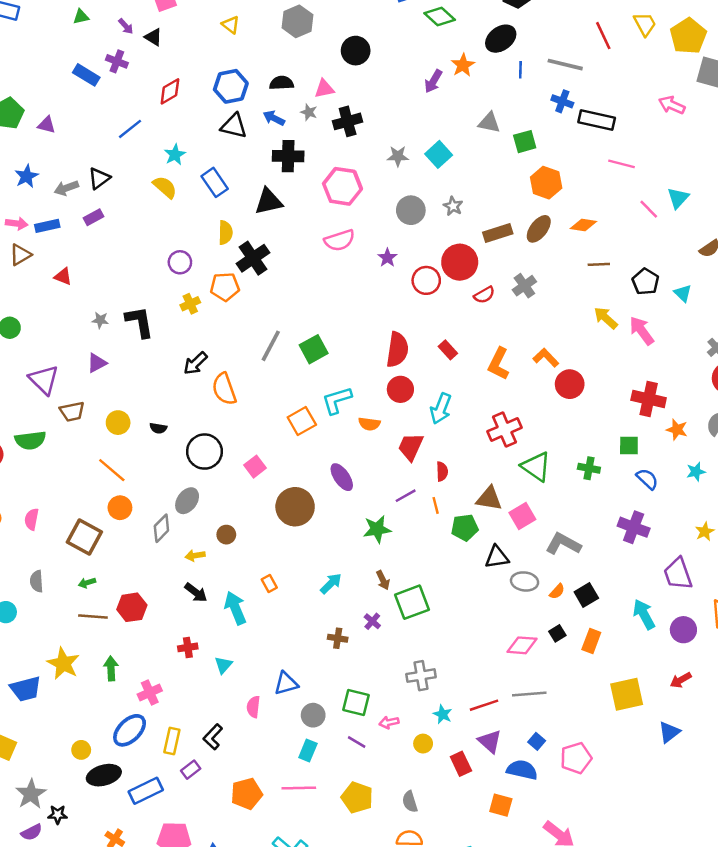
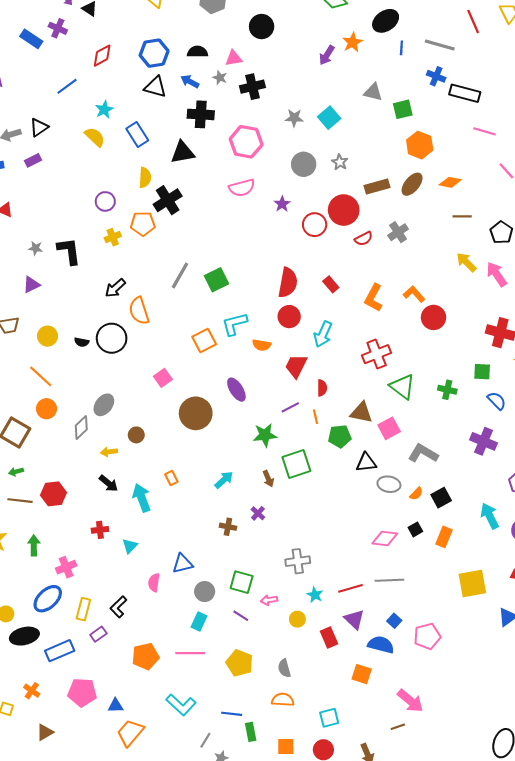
black circle: (204, 452) -> (112, 338), moved
green square: (412, 602) -> (296, 464), moved

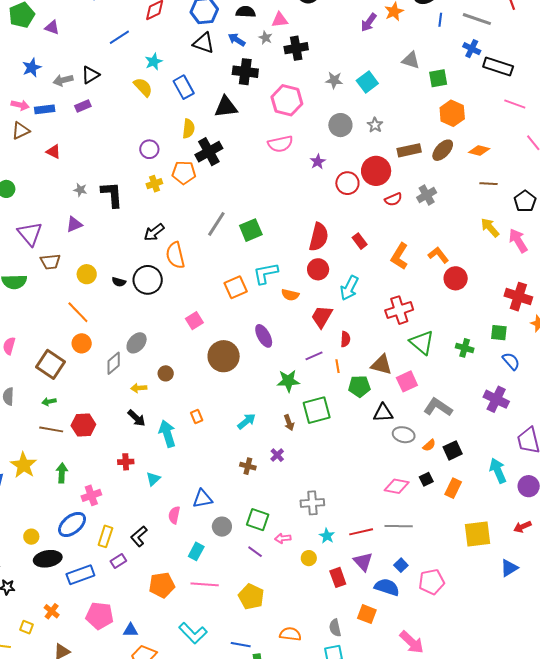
cyan rectangle: (199, 621) -> (196, 551), moved
gray semicircle: (284, 668) -> (335, 628), moved

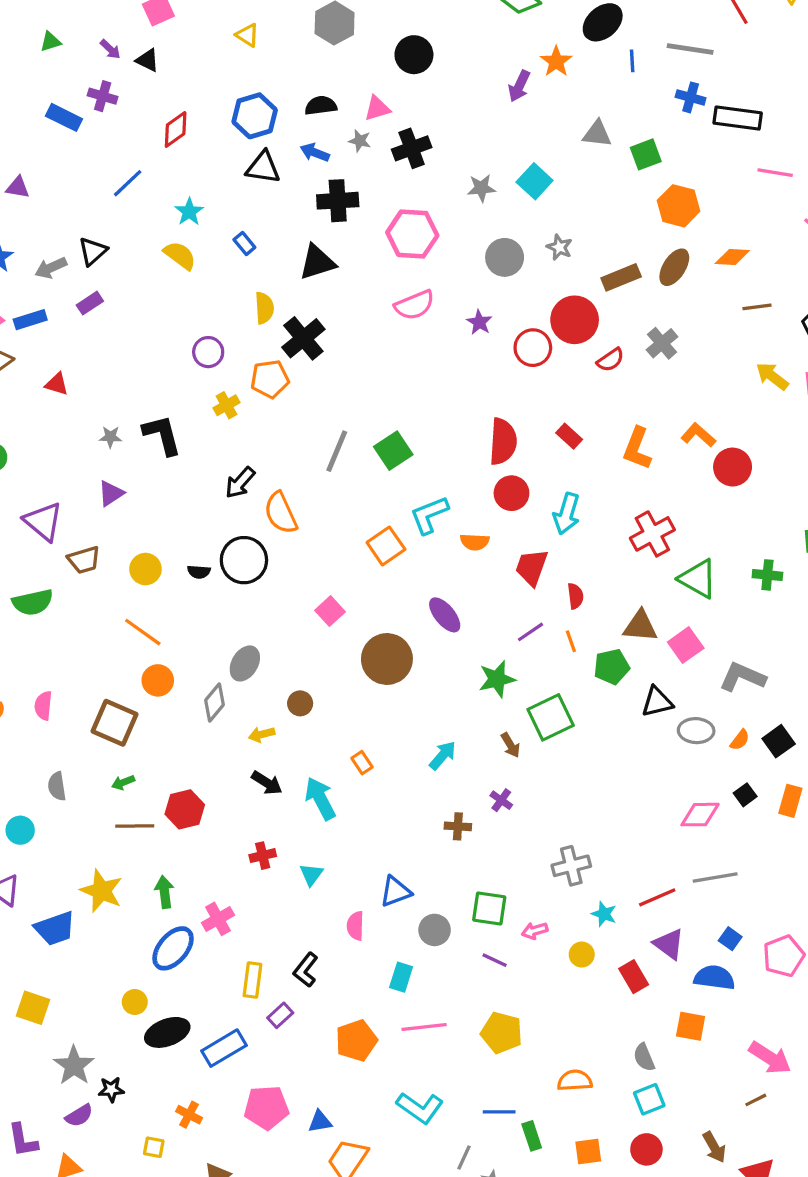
blue rectangle: (184, 87) -> (244, 244), size x0.6
blue ellipse: (72, 524) -> (173, 948), moved

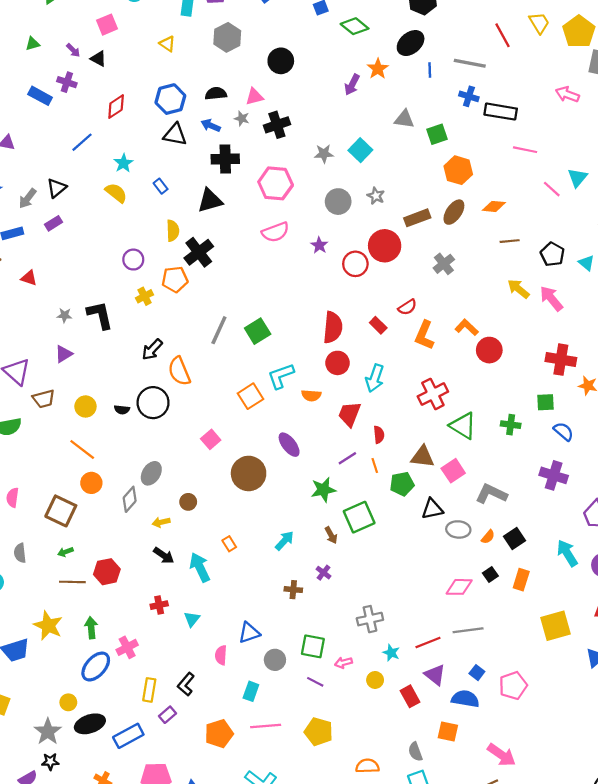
gray arrow: (51, 268) -> (28, 198), turned -30
red semicircle: (610, 360) -> (407, 307), moved
gray star: (74, 1066) -> (48, 732), moved

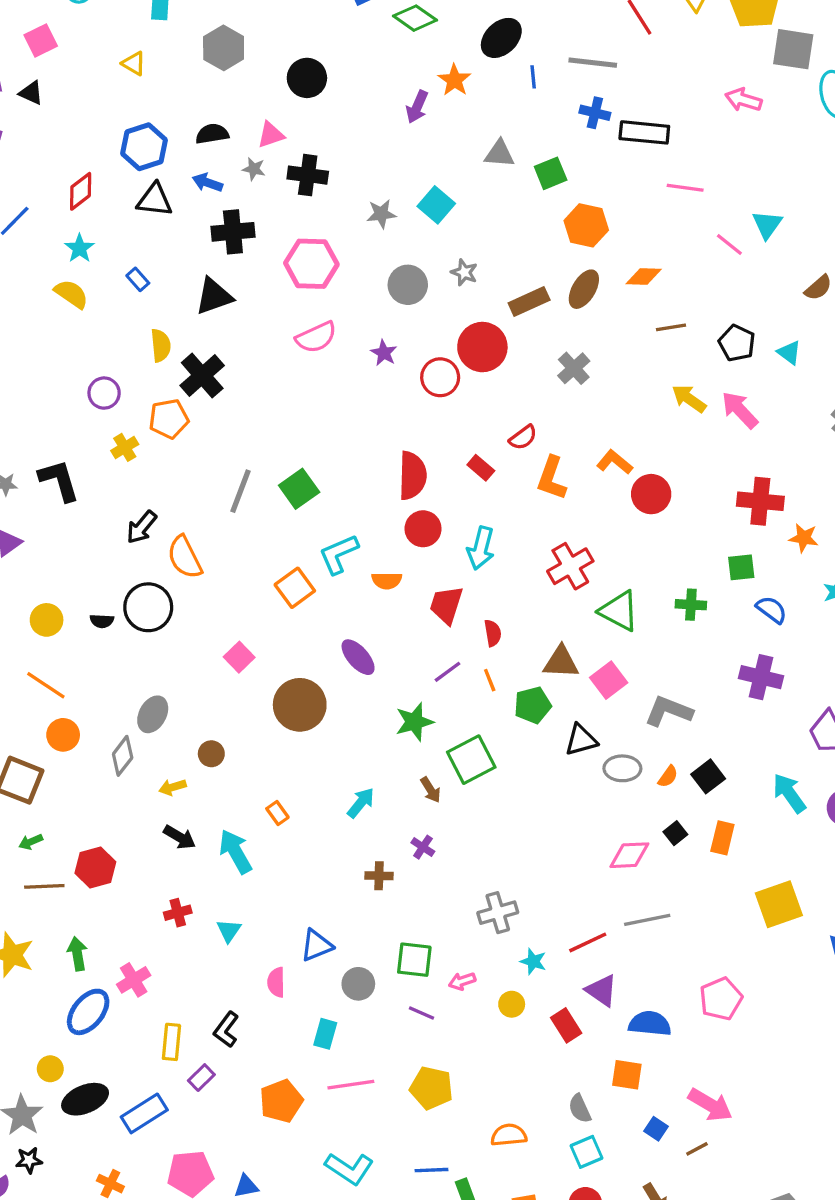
red diamond: (116, 107) -> (81, 191), moved
black cross: (277, 125) -> (308, 175), turned 30
blue square: (477, 673) -> (656, 1129), moved

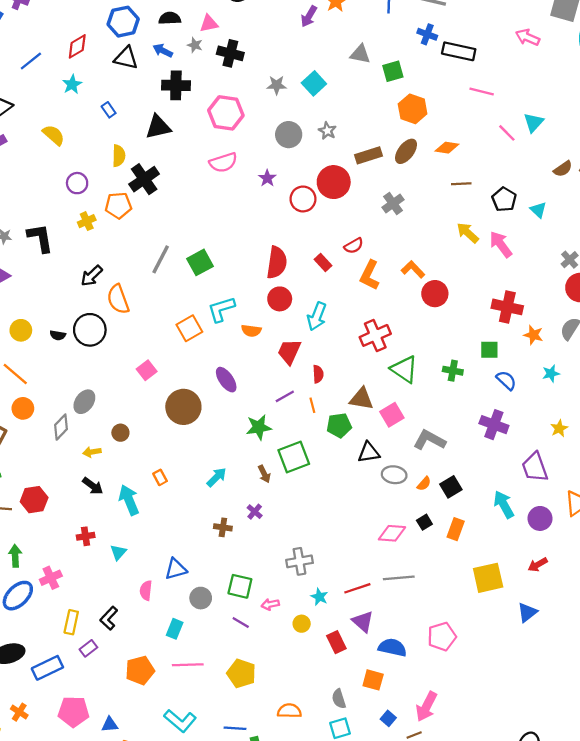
yellow semicircle: (71, 294) -> (54, 135), moved
pink arrow: (710, 1105) -> (426, 707), turned 80

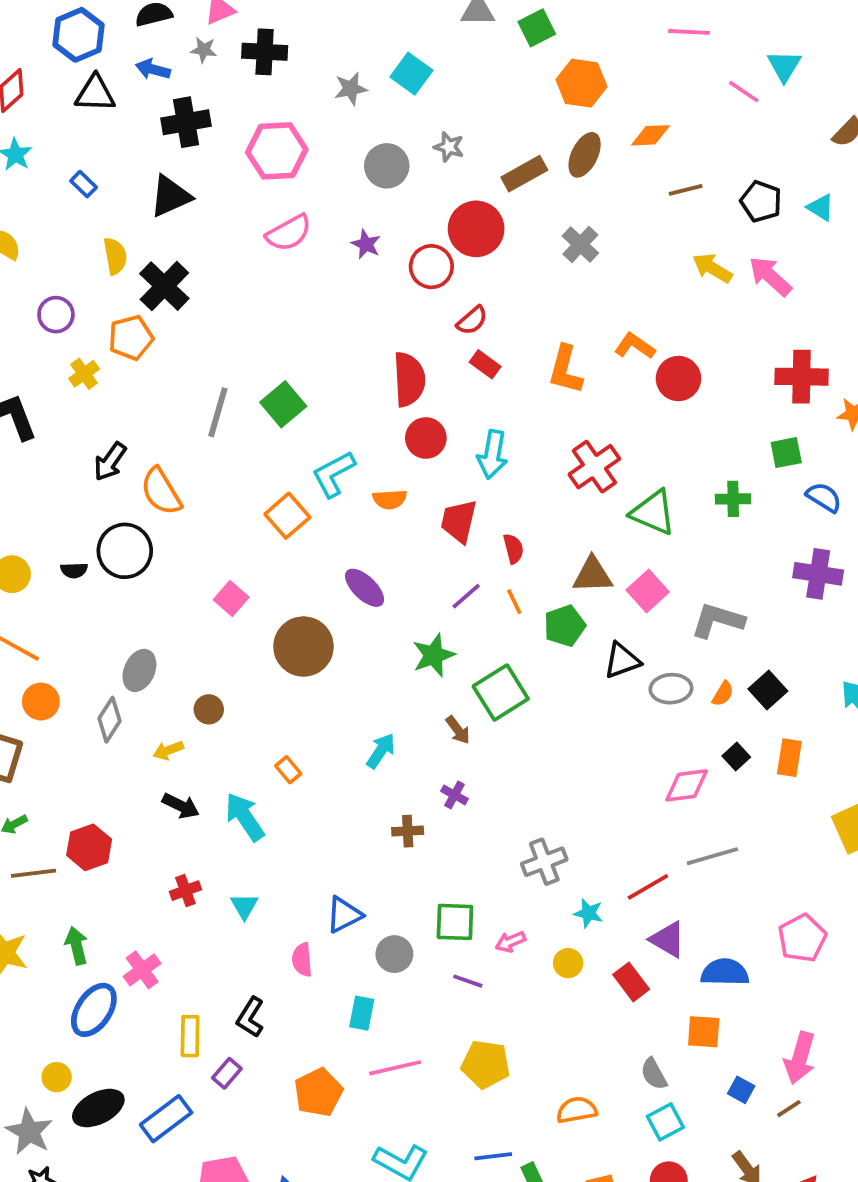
red semicircle: (354, 246) -> (472, 320), moved

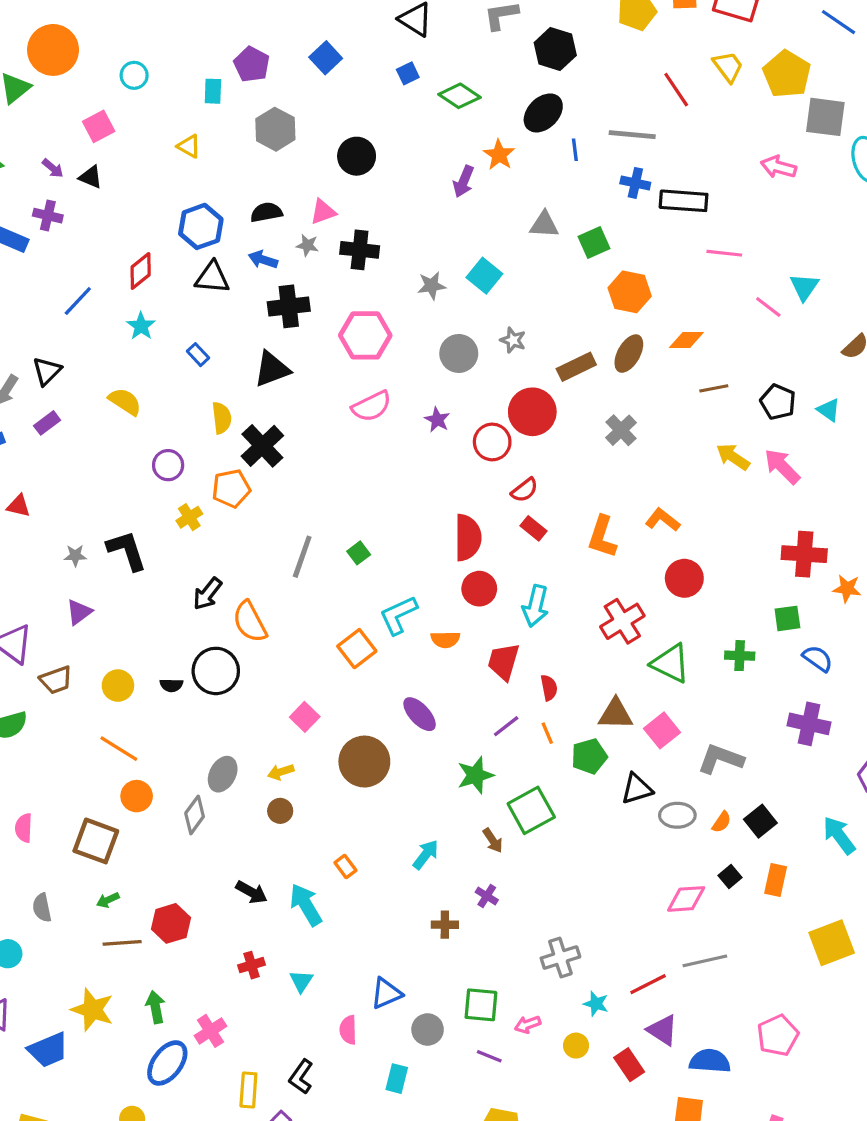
red circle: (678, 379) -> (684, 578), moved
green square: (283, 404) -> (359, 553), size x0.6
yellow arrow: (168, 750) -> (281, 772), moved

